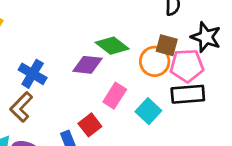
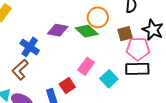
brown square: (167, 45) -> (125, 34), turned -35
orange circle: (155, 61) -> (98, 17), moved
purple diamond: (87, 65) -> (58, 30), moved

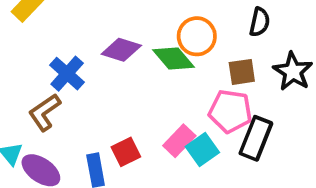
pink pentagon: (138, 49) -> (230, 111), moved
pink rectangle: (86, 66) -> (179, 141), moved
black rectangle: (137, 69) -> (256, 138), turned -75

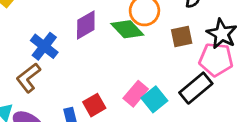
purple diamond: (121, 50) -> (86, 25), turned -44
pink pentagon: (230, 111) -> (216, 59), moved
black rectangle: (256, 138) -> (196, 88), turned 32

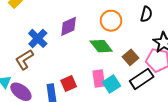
green diamond: (127, 29) -> (101, 46), moved
brown square: (182, 37) -> (131, 57), moved, turned -35
pink rectangle: (136, 94) -> (99, 79), turned -54

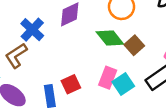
brown square: (131, 57) -> (134, 45), moved
pink rectangle: (99, 79) -> (108, 78), turned 30

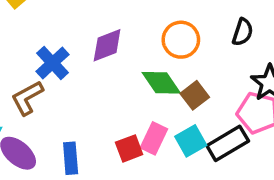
red square: (71, 84) -> (129, 148), moved
cyan square: (123, 84) -> (191, 141), moved

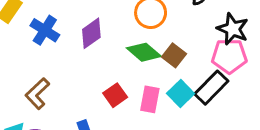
blue cross: (53, 63) -> (45, 30), moved
red square: (129, 148) -> (115, 95), moved

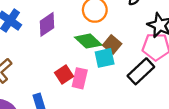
cyan square: (181, 93) -> (105, 58), moved, turned 30
pink rectangle: (150, 99) -> (80, 78), moved

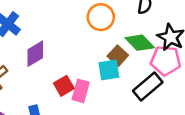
purple diamond: (47, 24) -> (35, 54), moved
green diamond: (88, 41) -> (140, 43), moved

